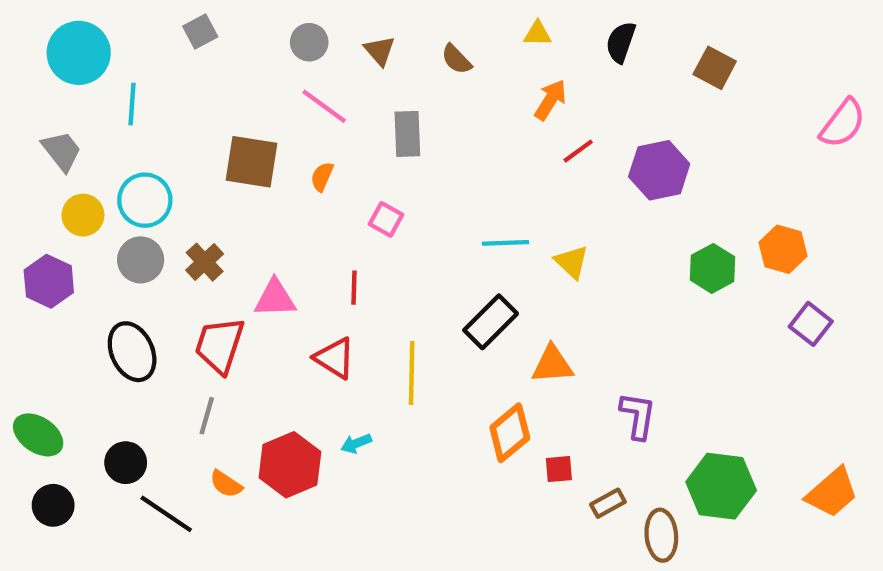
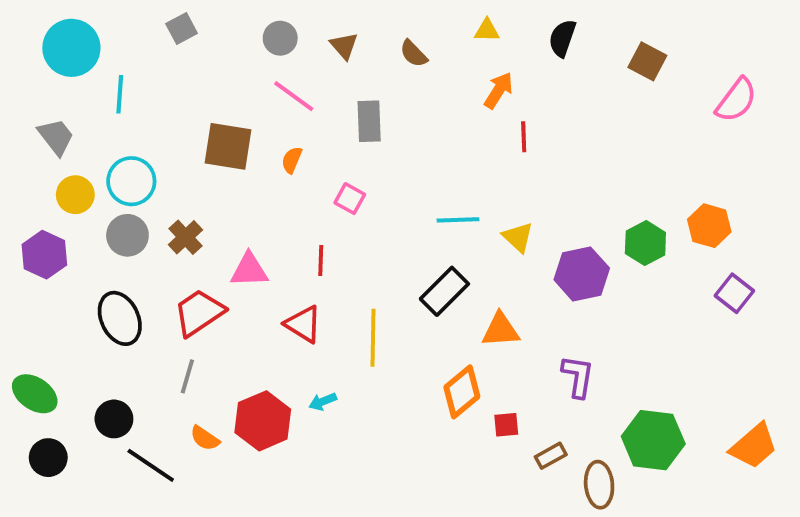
pink semicircle: (843, 123) -> (736, 100), moved
red line: (578, 151) -> (524, 137), turned -56
purple hexagon: (659, 170) -> (582, 274), moved
red trapezoid: (220, 345) -> (199, 313), turned 38

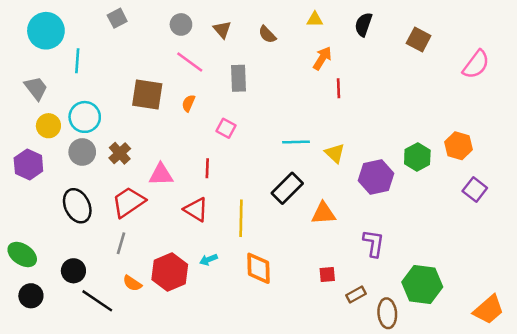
orange diamond: (462, 392) -> (258, 268), moved, turned -52
orange trapezoid: (754, 446) -> (489, 310), moved

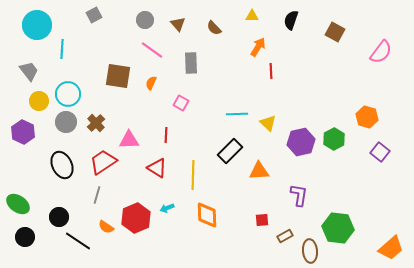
green hexagon: (417, 157) -> (334, 139), moved

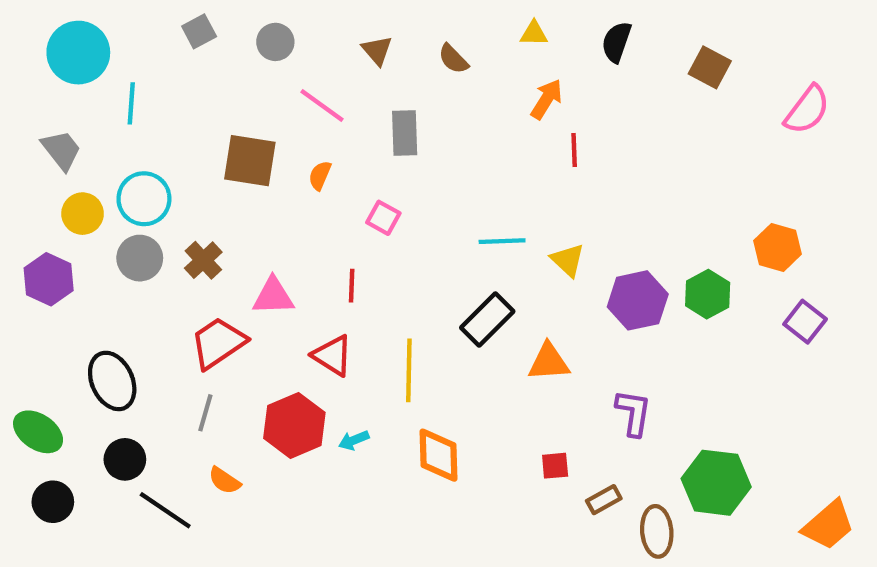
gray circle: (145, 20) -> (275, 42), moved
black ellipse: (62, 165) -> (112, 381), moved
red hexagon: (136, 218) -> (294, 425), moved

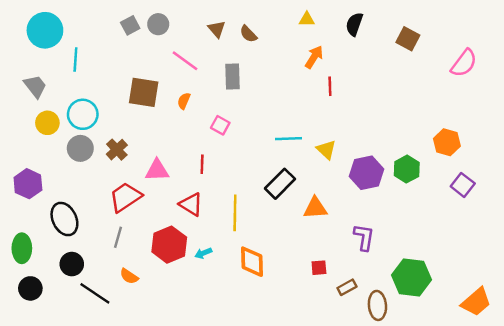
gray square: (199, 31) -> (130, 25), moved
brown semicircle: (453, 59) -> (248, 34), moved
purple hexagon: (49, 279) -> (28, 184), moved
green ellipse: (38, 432) -> (22, 248), turned 56

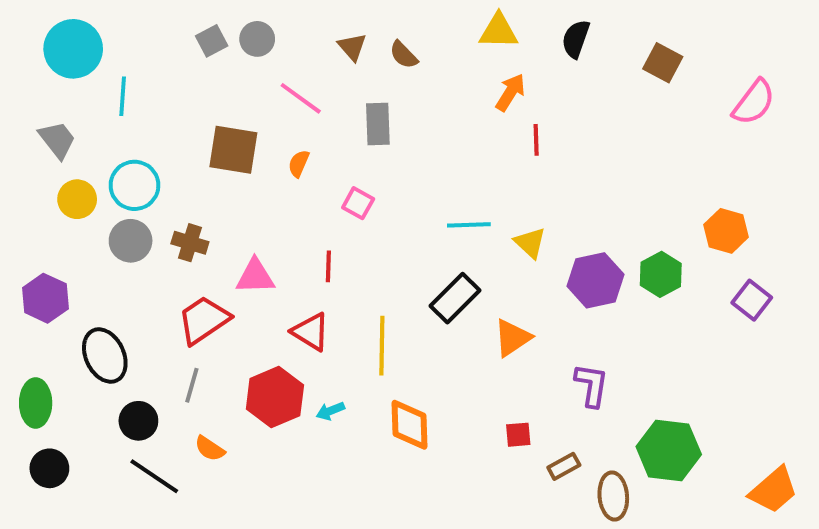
yellow triangle: (307, 19) -> (499, 31), size x1.5
brown cross: (117, 150) -> (190, 243), turned -30
orange triangle: (315, 208) -> (512, 338), turned -30
black circle: (72, 264) -> (138, 421), moved

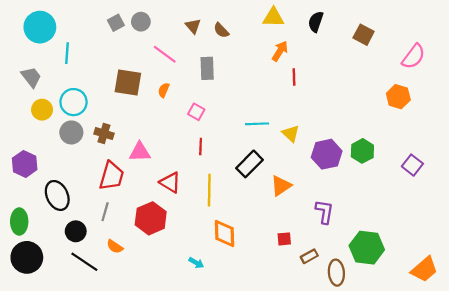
orange hexagon: (726, 231) -> (398, 97), moved
red line: (328, 266) -> (201, 147), moved
red trapezoid: (204, 320) -> (112, 176), turned 140
cyan arrow: (330, 411) -> (196, 263), moved, turned -128
black circle: (49, 468) -> (27, 257), size x1.5

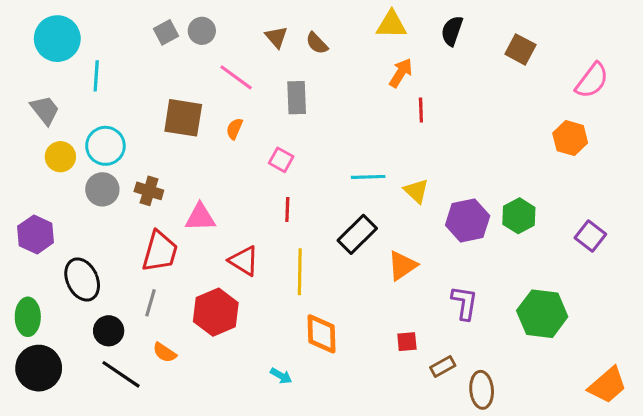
green hexagon: (367, 248) -> (542, 314), moved

